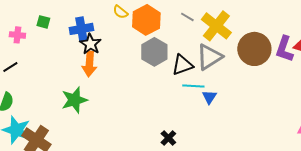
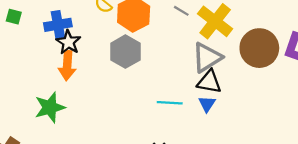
gray hexagon: (154, 52) -> (125, 52), moved
black triangle: (182, 65) -> (209, 82), moved, turned 30
cyan line: (193, 86) -> (170, 103), moved

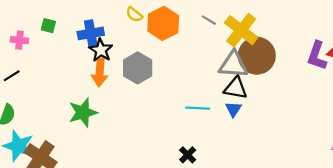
brown circle: (259, 48) -> (257, 56), moved
gray hexagon: (125, 52) -> (138, 68), moved
gray triangle: (207, 57) -> (233, 65), turned 36

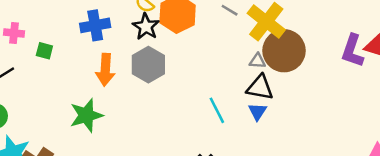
green square: (48, 26) -> (44, 51), moved
black star: (101, 50) -> (146, 27), moved
gray triangle: (233, 65) -> (257, 61), size x0.5
cyan line: (198, 108) -> (217, 110), turned 60

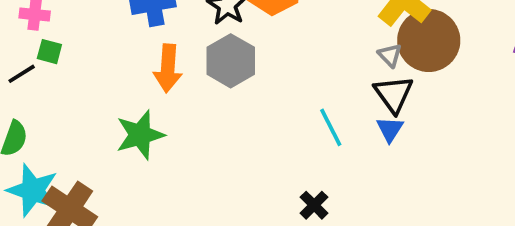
green square: (44, 51) -> (49, 52), moved
gray triangle: (257, 61) -> (390, 55), turned 42
black triangle: (260, 87) -> (394, 94), turned 44

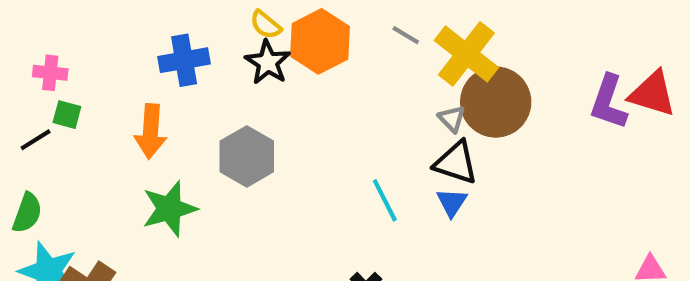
gray hexagon: (231, 61) -> (247, 156), moved
orange arrow: (168, 68) -> (151, 131), moved
black triangle: (394, 94) -> (456, 163), turned -36

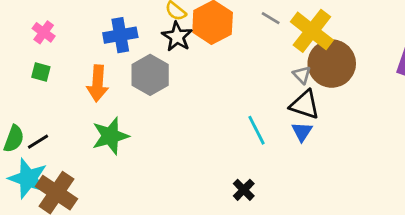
pink cross: (50, 73) -> (44, 32), moved, turned 30
black line: (36, 140) -> (38, 142), moved
gray hexagon: (247, 156) -> (150, 75), moved

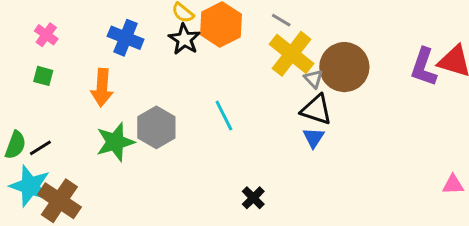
yellow cross: (312, 31) -> (291, 54), moved
blue cross: (120, 35) -> (126, 38), turned 32
gray hexagon: (150, 75) -> (156, 127), moved
cyan line: (257, 130) -> (224, 116), moved

